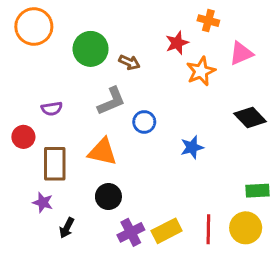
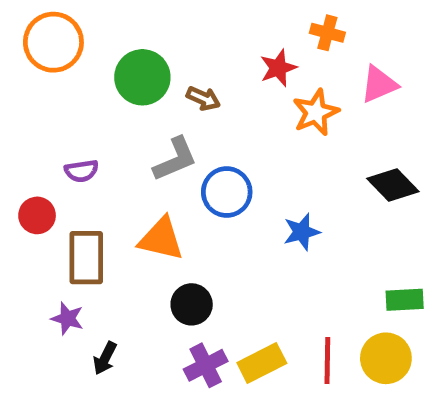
blue circle: (144, 122) -> (227, 192), size x1.4
black circle: (108, 197) -> (192, 304), moved

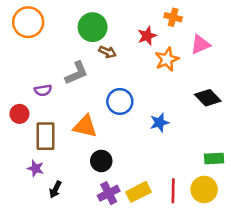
green circle: (142, 77) -> (93, 27), moved
gray L-shape: (175, 159) -> (76, 73), moved

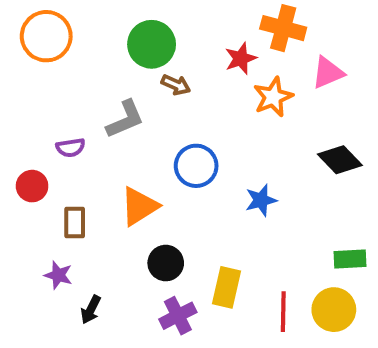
orange cross: (173, 17) -> (283, 28), size x1.5
orange triangle: (85, 126) -> (139, 206), turned -45
brown rectangle: (45, 136) -> (75, 223), size x0.7
yellow rectangle: (138, 192) -> (226, 287), moved, turned -50

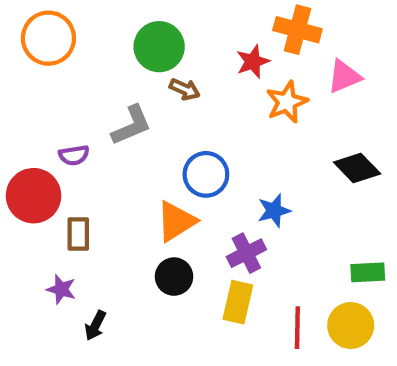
red circle: (32, 186) -> (34, 196), size x1.6
orange triangle: (139, 206) -> (176, 221), moved
purple cross: (178, 316) -> (246, 253), moved

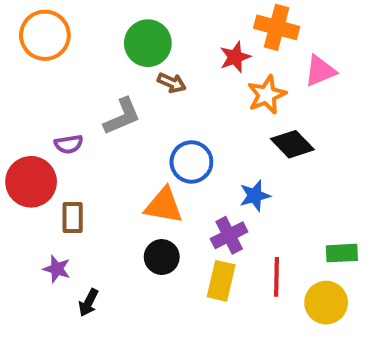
black diamond: (357, 168) -> (292, 144), moved
orange triangle: (176, 221) -> (164, 206), turned 42
red line: (297, 328) -> (277, 277), moved

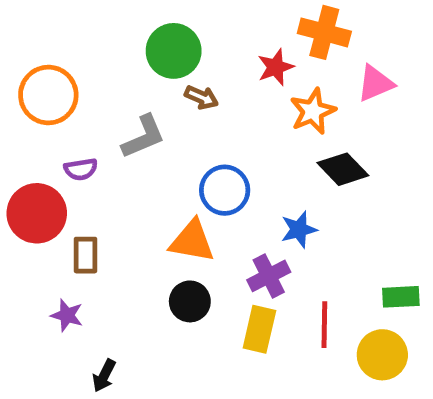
orange circle: (45, 35) -> (48, 95), moved
black arrow: (88, 303) -> (104, 376), moved

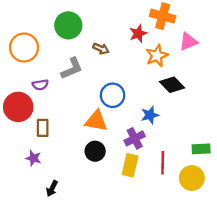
green circle: (174, 51) -> (68, 25), moved

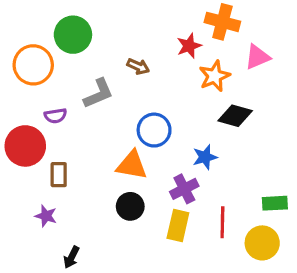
green circle: (68, 25) -> (73, 35), moved
black diamond: (172, 85) -> (235, 116), turned -30

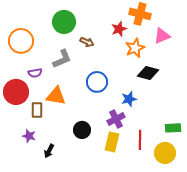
green circle: (73, 35) -> (64, 22), moved
orange triangle: (132, 165) -> (56, 96), moved
black arrow: (71, 257) -> (49, 151), moved

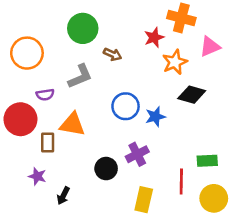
blue star: (129, 99) -> (155, 117), moved
purple cross: (116, 119) -> (137, 154), moved
green rectangle: (173, 128) -> (207, 161), moved
yellow rectangle: (112, 142) -> (144, 200), moved

